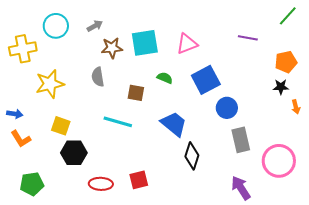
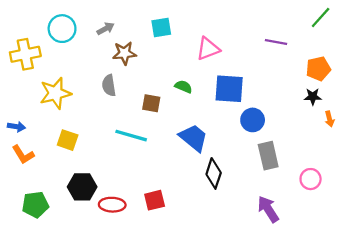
cyan square: (145, 43) -> (161, 27), moved, size x0.7
blue square: (206, 80) -> (229, 89), turned 32
black hexagon: (74, 153) -> (82, 187), moved
pink circle: (279, 161) -> (311, 179), size x0.6

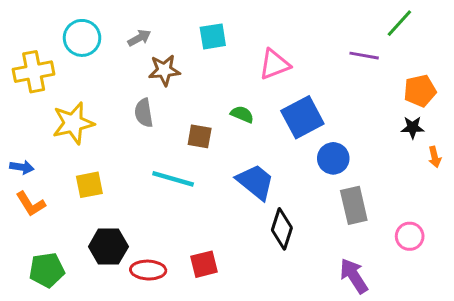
green line: (321, 17) -> (399, 23), moved
blue square: (229, 89) -> (302, 117), turned -32
yellow square: (68, 140) -> (89, 185), turned -30

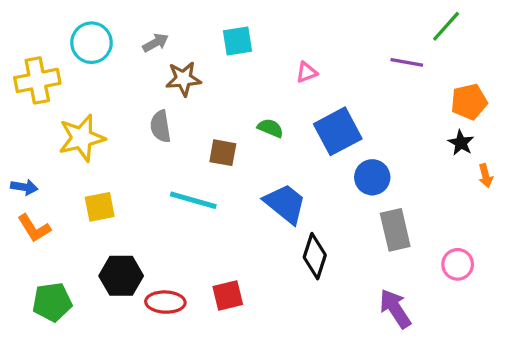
pink triangle: (274, 64) -> (307, 72), size x0.6
black star: (413, 128) -> (461, 143), turned 30

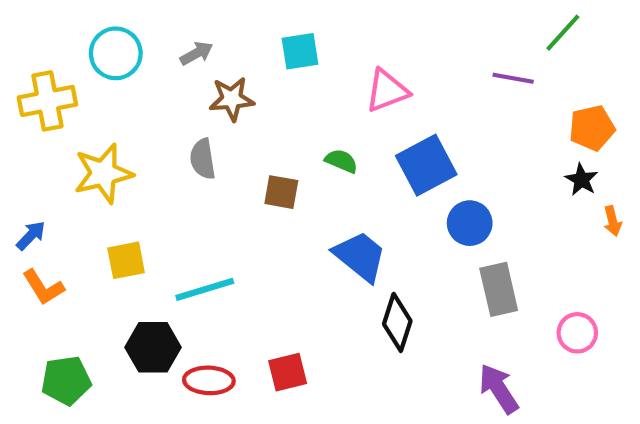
pink triangle: (307, 72) -> (387, 91), size x1.6
blue arrow: (24, 187) -> (31, 236), turned -55
cyan line: (193, 200) -> (205, 289), moved, turned -33

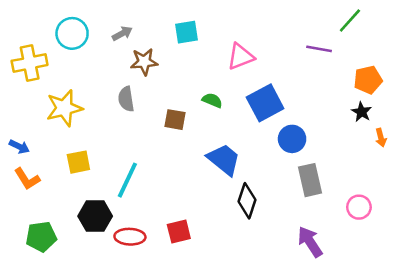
blue arrow: (31, 236) -> (19, 147), turned 72
cyan line: (205, 289) -> (127, 180), turned -48

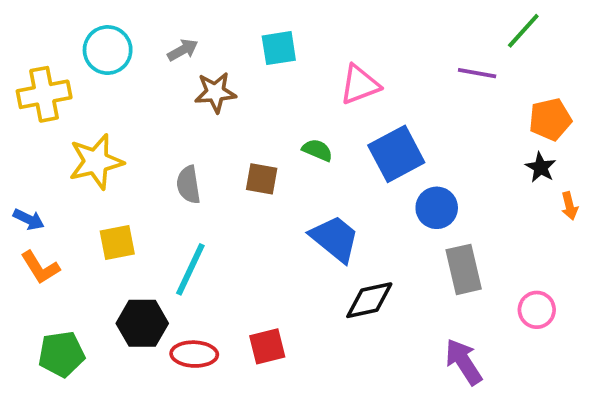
gray semicircle: (126, 99) -> (188, 185), moved
black diamond: (247, 201) -> (369, 300), turned 60

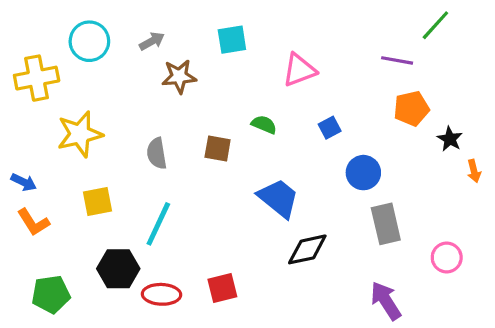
orange pentagon: (550, 119) -> (411, 109), moved
blue square: (396, 154) -> (330, 128), size x0.5

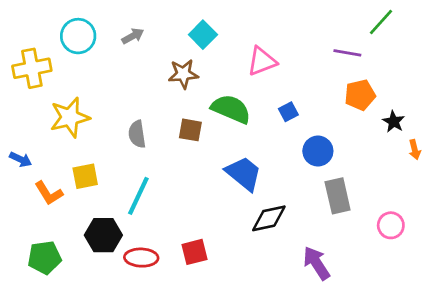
cyan square: (232, 40) -> (203, 35), turned -36
brown star: (179, 76) -> (183, 74), moved
green semicircle: (264, 125) -> (231, 109), size x1.8
orange L-shape: (33, 222) -> (49, 193), moved
purple arrow: (386, 301) -> (316, 263), moved

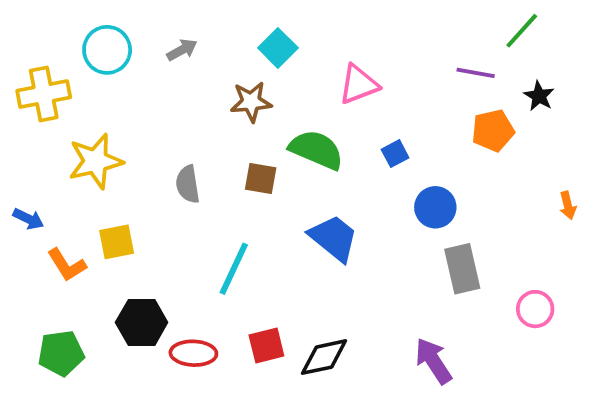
black star: (394, 122) -> (539, 96), moved
cyan line: (138, 196) -> (234, 269), moved
black diamond: (269, 218) -> (324, 357), moved

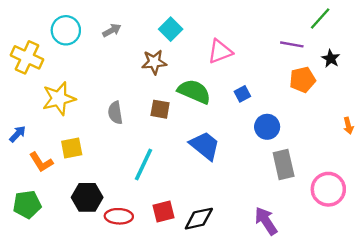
yellow cross: (44, 94) -> (27, 57), turned 36
blue arrow: (28, 219) -> (18, 134), turned -72
pink circle: (535, 309) -> (328, 189), size x1.5
green pentagon: (61, 353) -> (27, 204), moved

